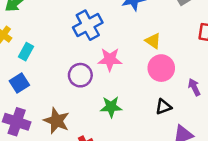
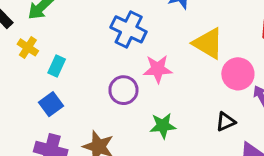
blue cross: (88, 25) -> (129, 29), turned -32
yellow triangle: (153, 41) -> (208, 43), size x1.6
pink circle: (161, 68) -> (238, 74), moved

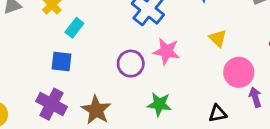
yellow triangle: (208, 43) -> (218, 38), size x0.6
blue square: (51, 104) -> (61, 61), turned 30

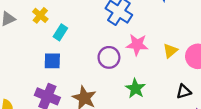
yellow triangle: (218, 38) -> (170, 51), moved, turned 42
green star: (159, 104) -> (135, 88), turned 30

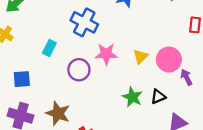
cyan rectangle: (60, 32) -> (49, 48), moved
green star: (135, 88) -> (132, 97), moved

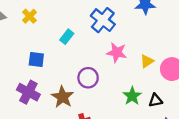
purple circle: (79, 70) -> (88, 78), moved

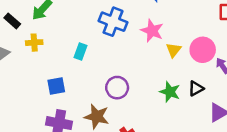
yellow cross: (29, 16) -> (34, 43), turned -32
pink star: (117, 53) -> (152, 31), moved, turned 30

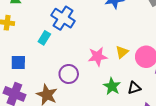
blue cross: (113, 22) -> (63, 18), moved
pink star: (152, 31) -> (98, 57), moved, turned 30

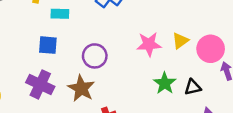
cyan rectangle: (44, 38) -> (60, 14), moved, turned 56
purple circle: (69, 74) -> (95, 56), moved

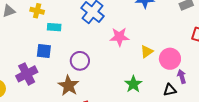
pink star: (149, 44) -> (119, 37), moved
purple cross: (40, 84) -> (27, 74), moved, turned 35
black triangle: (193, 87) -> (170, 90), moved

